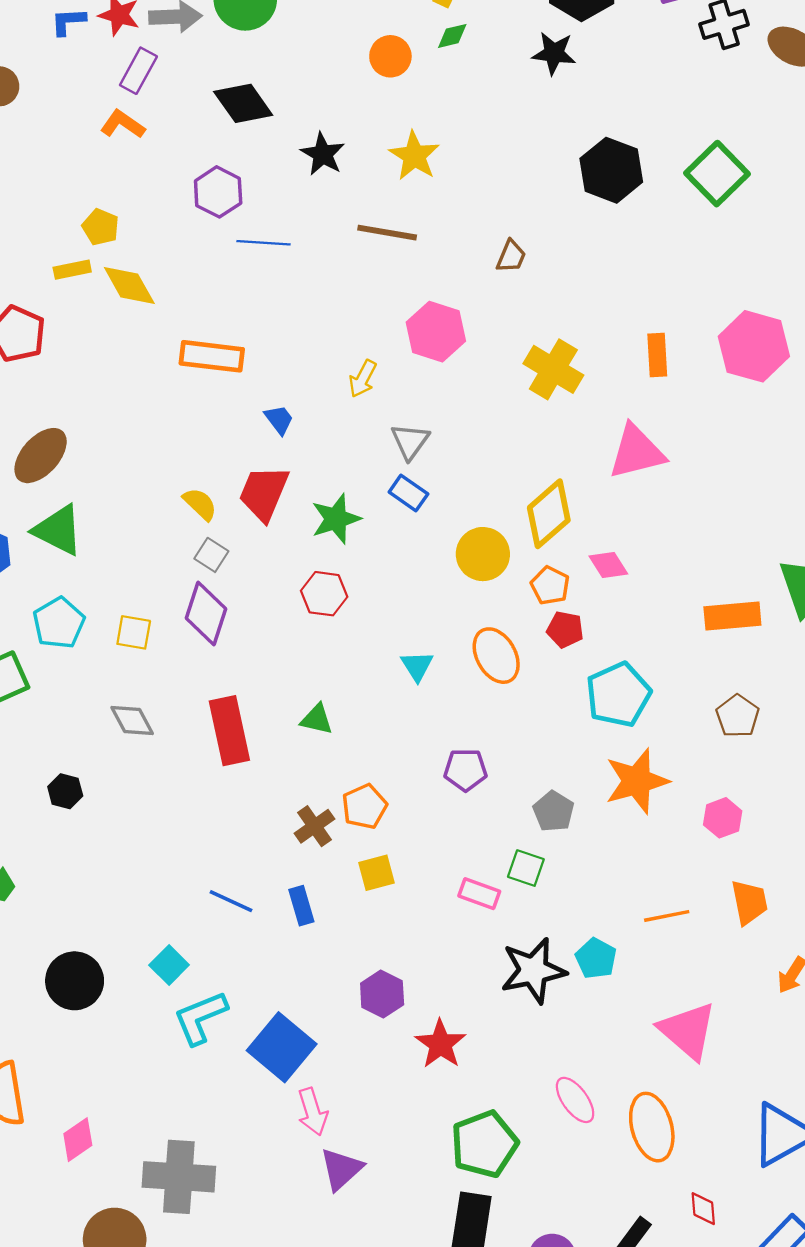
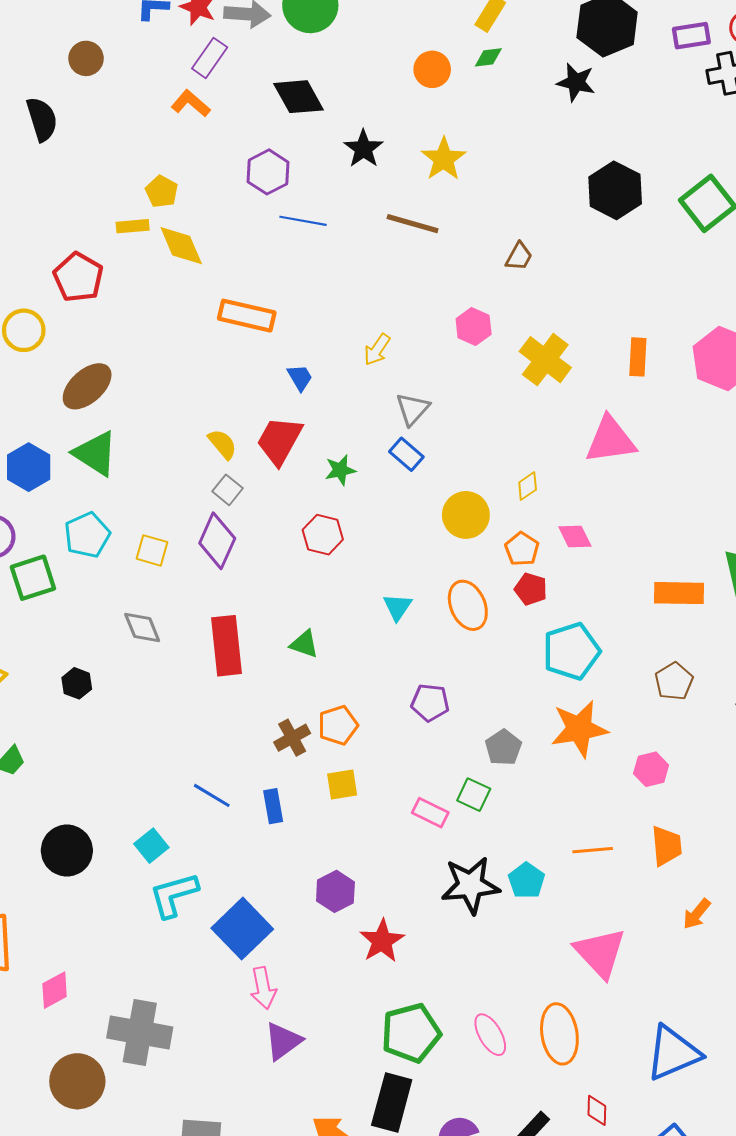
pink hexagon: (436, 332) -> (474, 326), moved, size x0.7
yellow diamond: (549, 514) -> (528, 486), size x0.5
green star: (336, 519) -> (340, 470), size x0.7
pink ellipse: (575, 1100) -> (490, 1035), moved

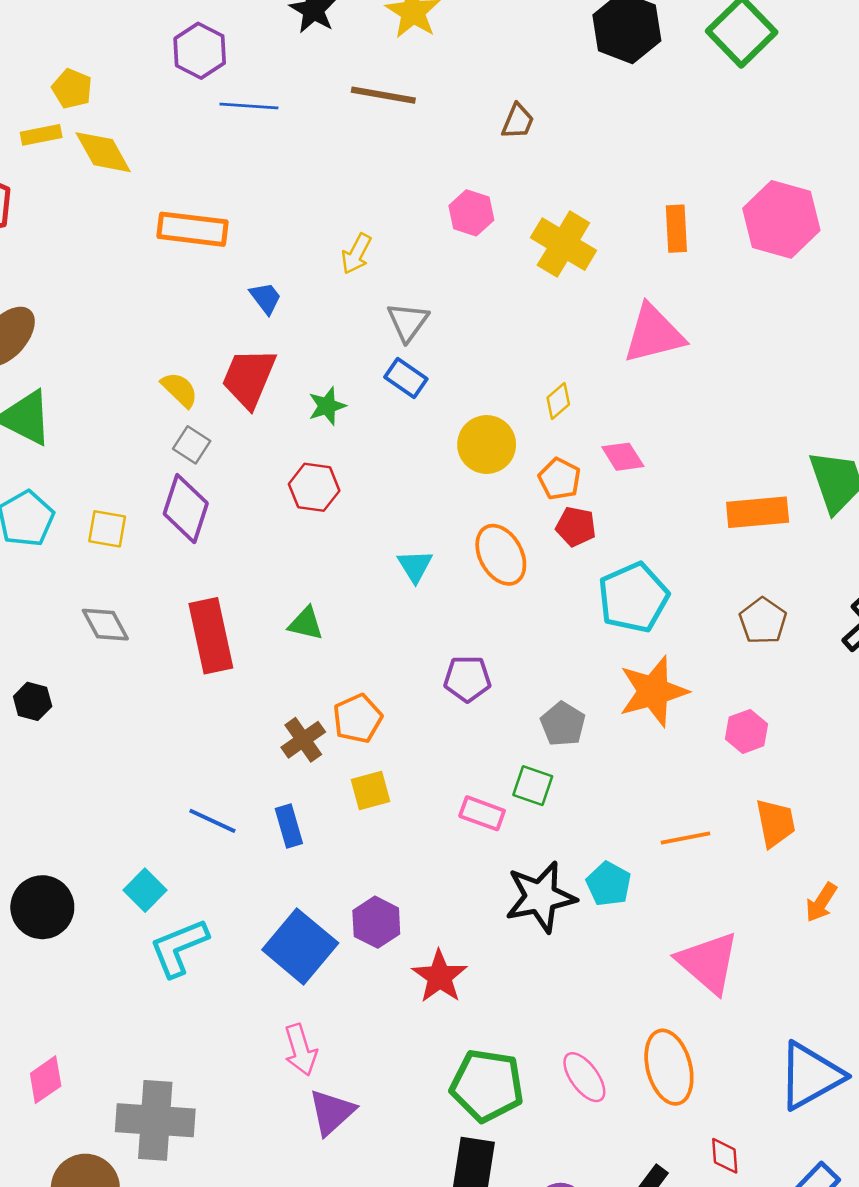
blue square: (242, 929) -> (300, 946), moved
green pentagon: (411, 1033) -> (487, 1085), turned 30

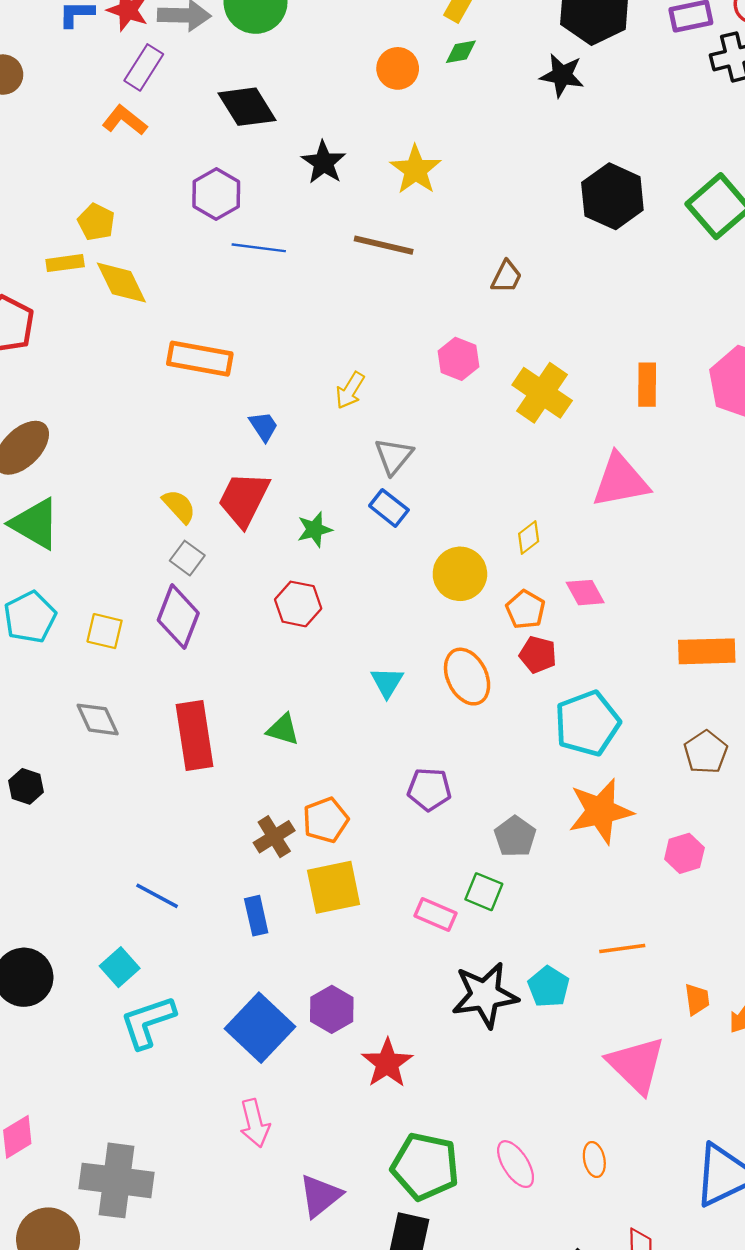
yellow square: (370, 790) -> (334, 887), size x1.5
blue line: (212, 821) -> (157, 896), moved
orange trapezoid: (775, 823) -> (697, 999), moved, size x0.7
orange ellipse: (669, 1067) -> (594, 1160), size x0.5
purple triangle: (332, 1112) -> (320, 1196), moved

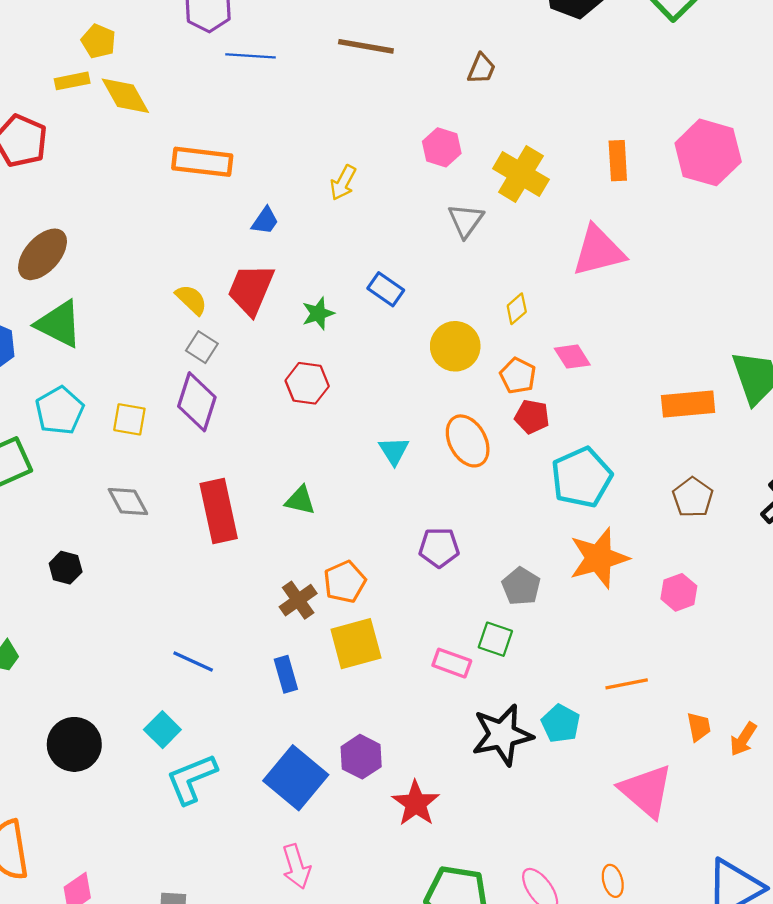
blue trapezoid: (264, 426) -> (265, 221), turned 72
gray triangle: (394, 456) -> (466, 220), moved

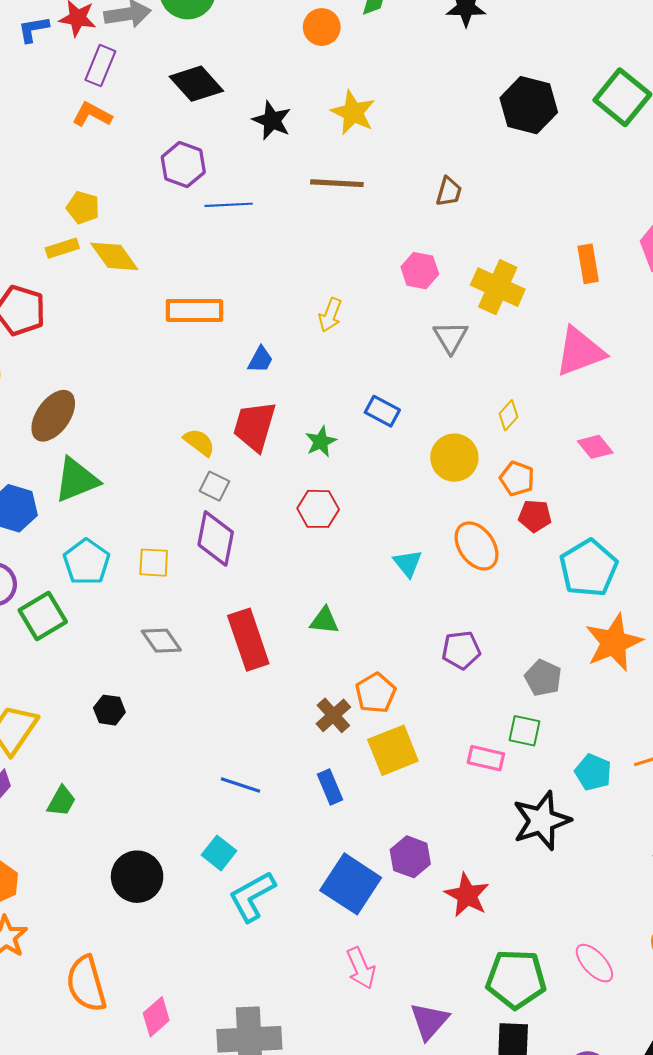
green triangle: (59, 324) -> (76, 480), turned -42
pink diamond: (572, 357) -> (595, 447), moved
cyan pentagon: (561, 724) -> (593, 772), moved

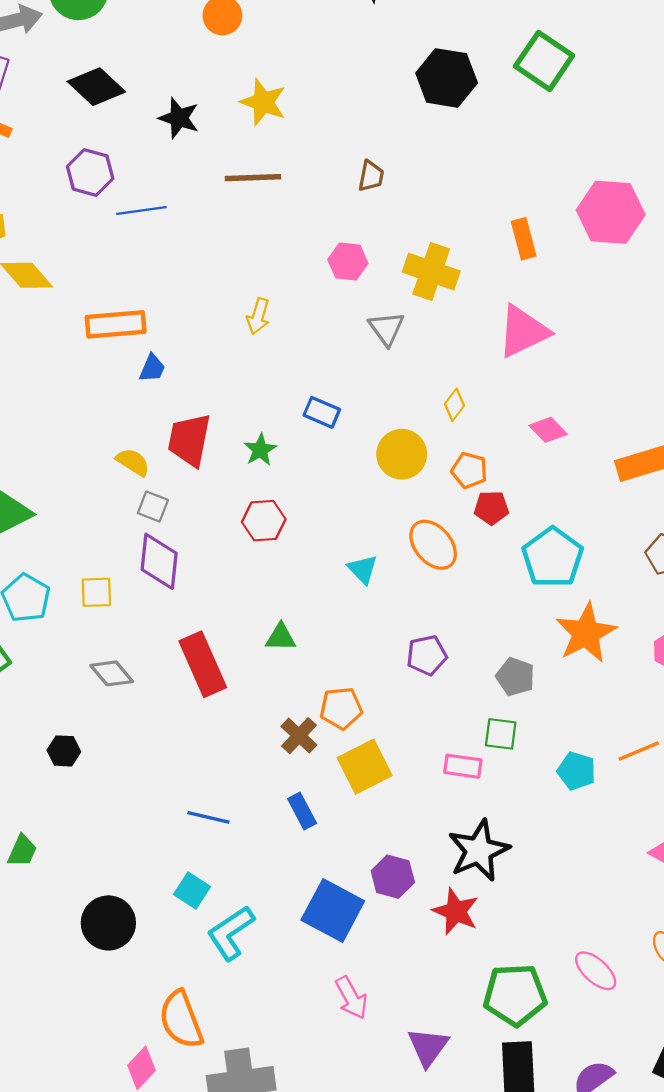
blue trapezoid: (260, 360) -> (152, 368), moved
orange pentagon: (376, 693) -> (341, 708), turned 30
black star: (542, 821) -> (479, 851), moved
orange semicircle: (86, 984) -> (181, 1020), moved

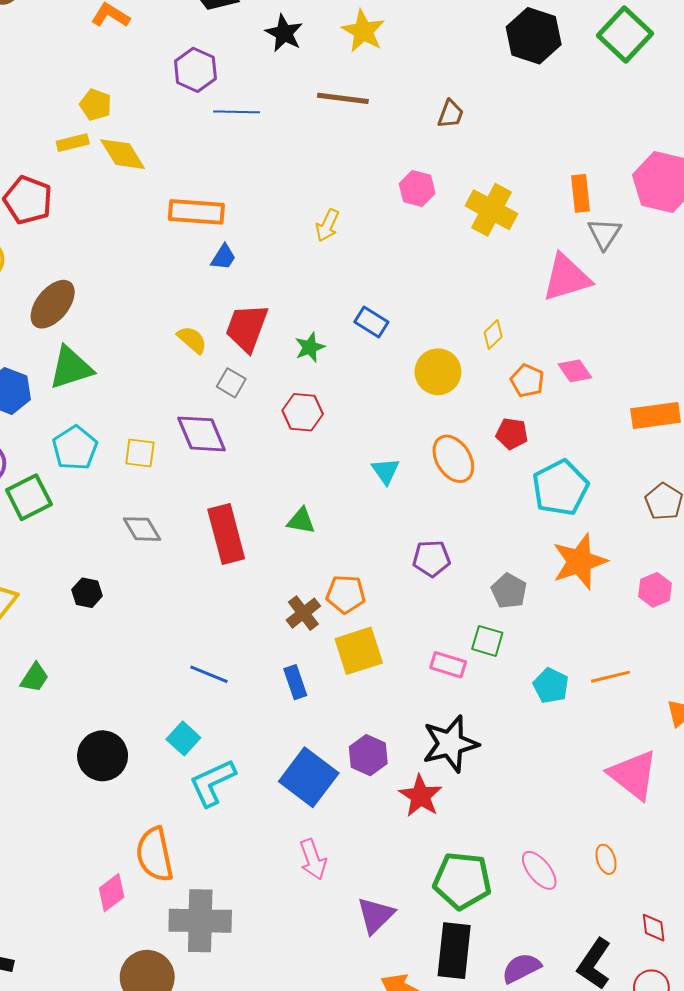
gray triangle: (386, 328) -> (604, 234), moved
orange pentagon: (469, 470) -> (527, 381), moved
gray square: (153, 507) -> (231, 383), moved
purple diamond: (159, 561) -> (201, 434), turned -38

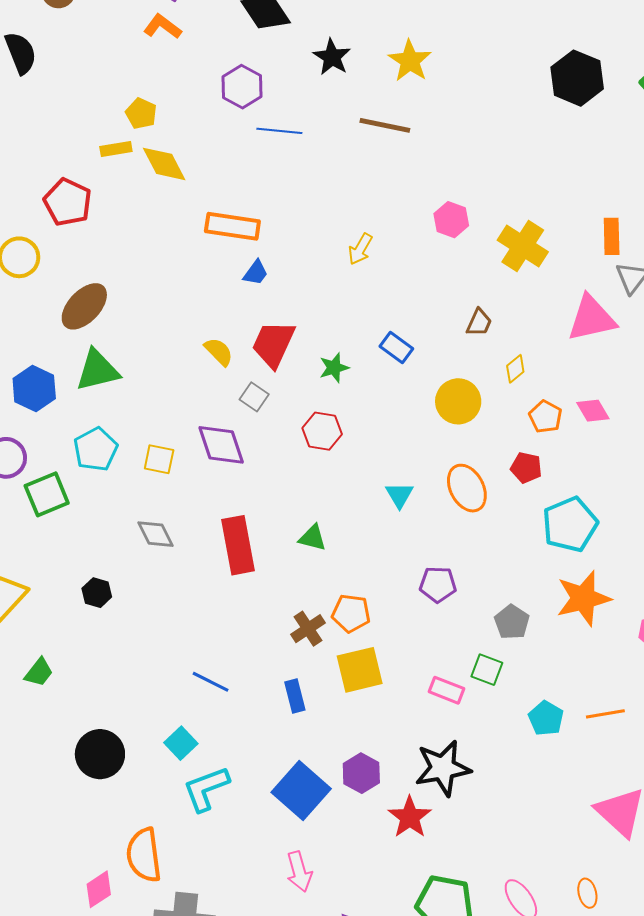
brown trapezoid: (451, 114) -> (479, 322), moved

